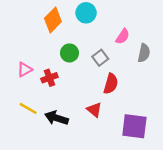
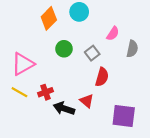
pink triangle: (25, 70) -> (23, 64), size x1.6
red cross: (49, 78) -> (46, 92), moved
yellow line: (28, 108) -> (19, 92), moved
black arrow: (56, 118) -> (64, 108), moved

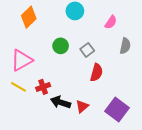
orange diamond: (49, 18) -> (29, 17), moved
pink semicircle: (113, 34) -> (111, 22), moved
red triangle: (87, 101) -> (82, 106), moved, turned 40
purple square: (124, 116) -> (117, 110), turned 30

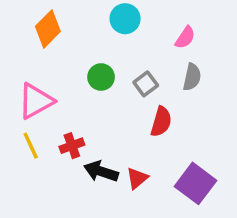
gray semicircle: (125, 46) -> (192, 77), moved
yellow line: (18, 87) -> (31, 146), turned 35

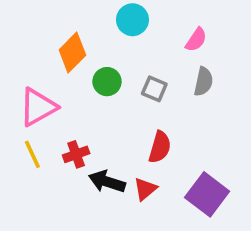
orange diamond: (48, 29) -> (72, 52), moved
gray square: (146, 84) -> (154, 89), turned -30
red semicircle: (161, 122) -> (160, 147), moved

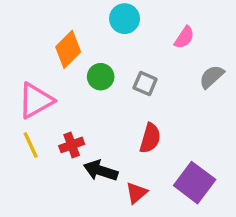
gray semicircle: (203, 82) -> (212, 77), moved, turned -144
red triangle: (145, 189) -> (136, 193), moved

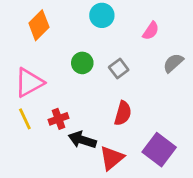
orange diamond: (68, 49) -> (39, 25), moved
gray square: (145, 84) -> (119, 69), turned 30
red triangle: (136, 193) -> (112, 158), size x1.4

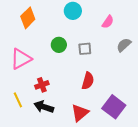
gray square: (119, 69) -> (85, 49), turned 32
yellow line: (25, 119) -> (18, 100), moved
black arrow: (82, 140) -> (44, 107), moved

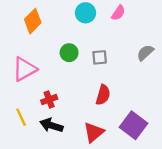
pink semicircle: (108, 22) -> (118, 13), moved

